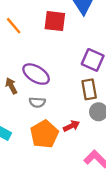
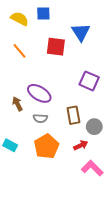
brown rectangle: (89, 89) -> (73, 115), moved
red arrow: (71, 126) -> (81, 145), moved

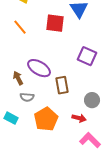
brown rectangle: (73, 115) -> (62, 85), moved
gray semicircle: (40, 118) -> (27, 97), moved
red arrow: (81, 145) -> (79, 118), turned 40

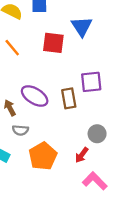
purple square: (87, 56) -> (91, 82), turned -30
brown rectangle: (62, 85) -> (69, 98), moved
red arrow: (79, 118) -> (82, 155), turned 112

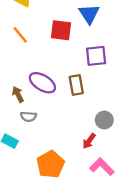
purple square: (91, 82) -> (96, 56), moved
orange pentagon: (43, 156) -> (51, 164), moved

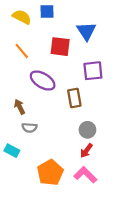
purple ellipse: (42, 83) -> (43, 81), moved
gray circle: (104, 120) -> (87, 130), moved
pink L-shape: (102, 167) -> (85, 175), moved

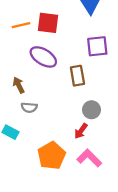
red square: (60, 47) -> (48, 23), moved
orange line: (22, 51) -> (21, 25), turned -63
red arrow: (86, 151) -> (81, 131), moved

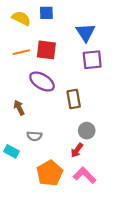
purple square: (97, 46) -> (92, 60), moved
gray semicircle: (29, 107) -> (34, 136), moved

